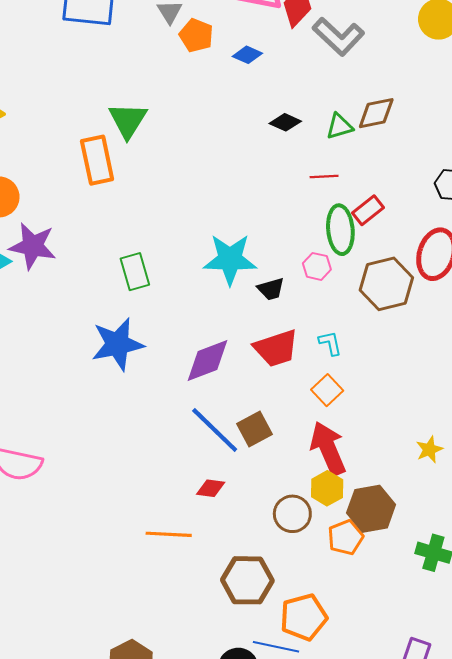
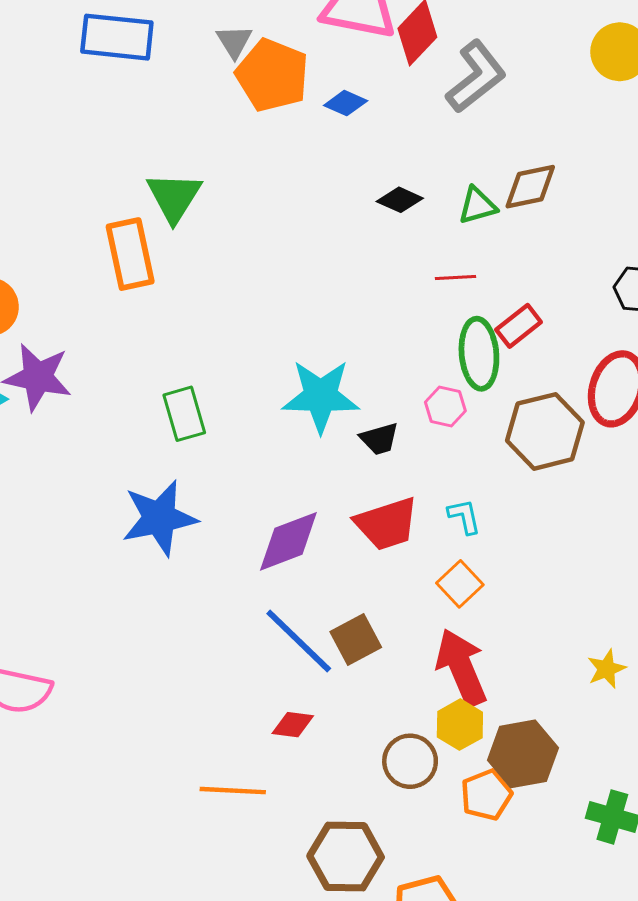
orange pentagon: (196, 35) -> (272, 75), size x1.5
gray L-shape: (338, 36) -> (476, 77), turned -81

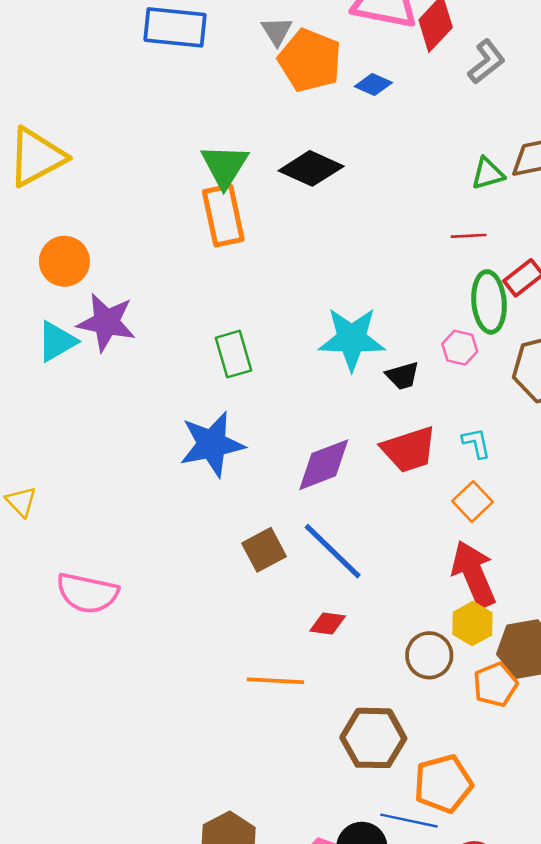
gray L-shape: (476, 77) -> (486, 62), size x0.7
black diamond: (400, 200) -> (311, 168), moved, size x1.6
orange rectangle: (130, 254) -> (223, 215), moved
brown square: (356, 640) -> (264, 550), moved

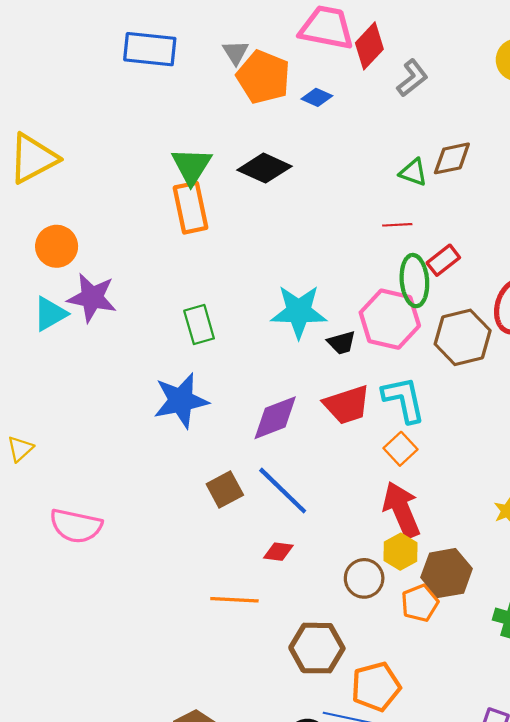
green triangle: (488, 174) -> (413, 172), turned 36
pink hexagon: (460, 348) -> (390, 319), size x2.0
cyan L-shape: (476, 443) -> (404, 399), size x1.8
yellow triangle: (21, 502) -> (20, 449), turned 32

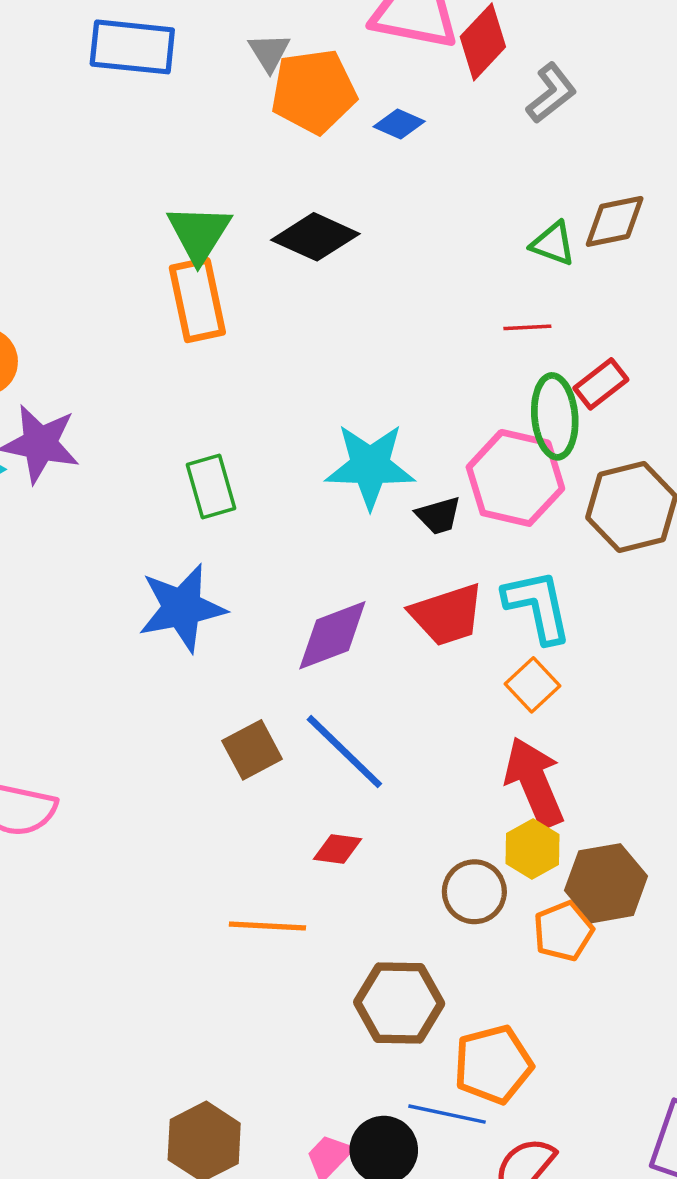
orange pentagon: (263, 77) -> (314, 91), turned -30

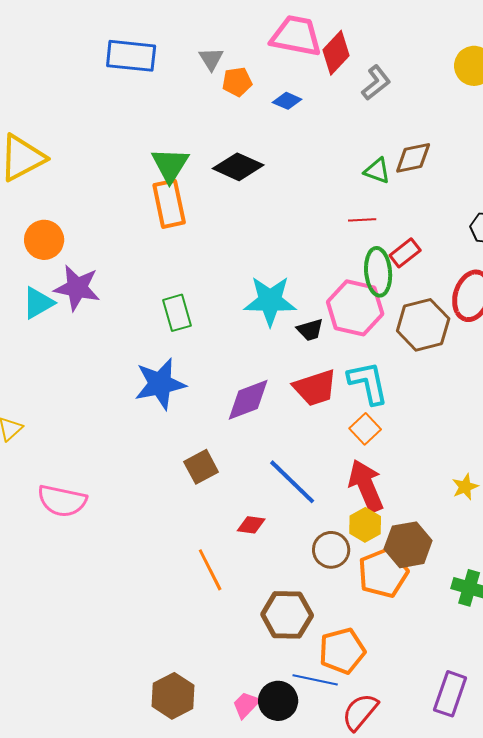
orange pentagon: (314, 91) -> (237, 82), size x0.6
blue line: (344, 752) -> (292, 482), moved
orange line: (267, 926) -> (210, 570), turned 60
orange pentagon: (563, 931) -> (383, 573), size x1.4

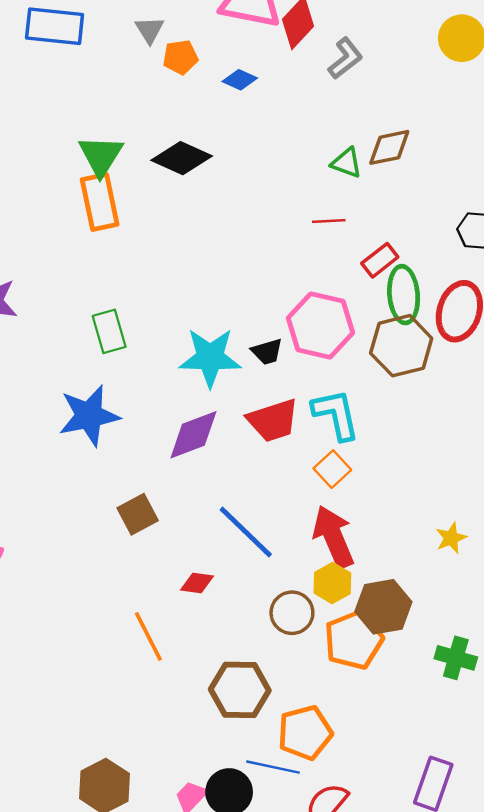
green ellipse: (378, 272) -> (404, 295), moved
cyan star: (270, 301) -> (210, 358), moved

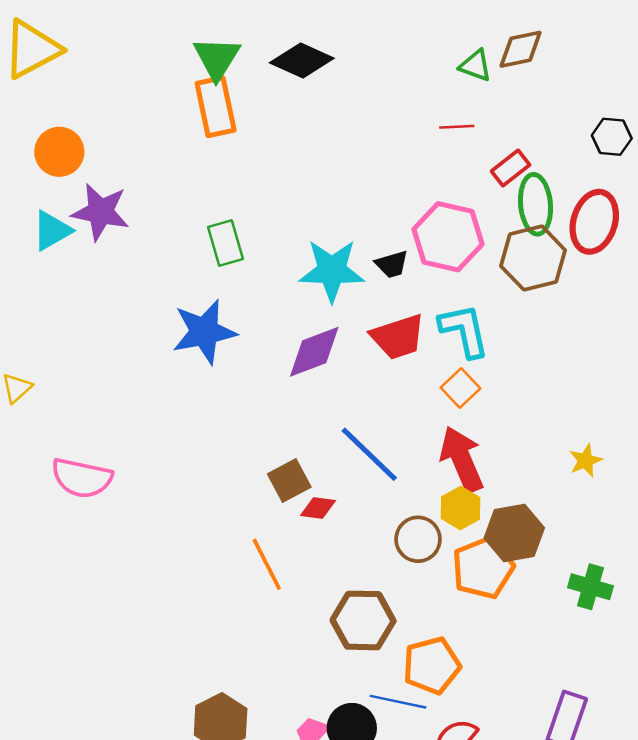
brown square: (138, 514) -> (289, 481), moved

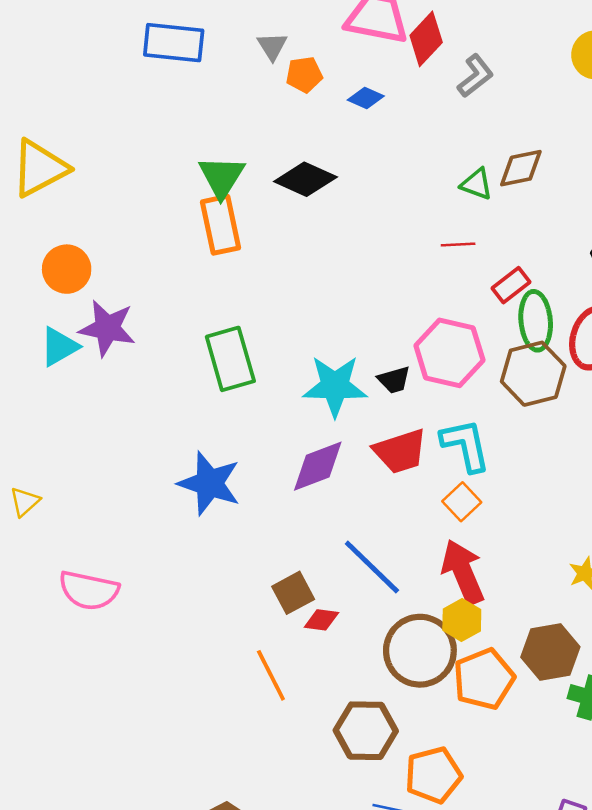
green rectangle: (226, 243) -> (230, 359), size x1.4
blue star: (204, 332) -> (209, 483), moved, turned 30
brown hexagon: (514, 533) -> (550, 652), moved
brown circle: (418, 539) -> (420, 651), size x1.6

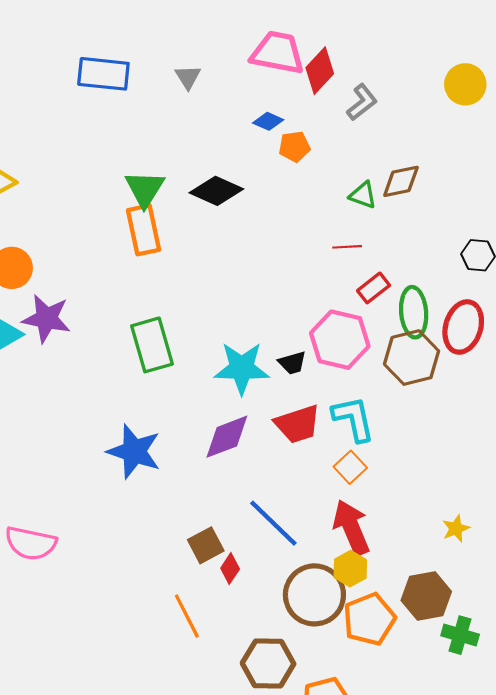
orange pentagon: (304, 75) -> (294, 147), moved
red rectangle: (511, 285) -> (374, 288), moved
red diamond: (321, 620) -> (230, 569), turned -64

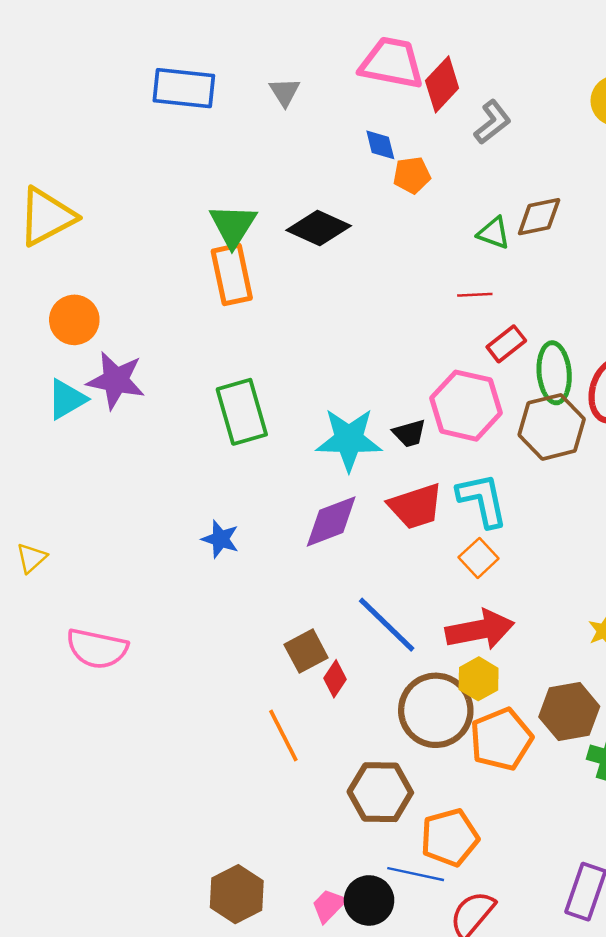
blue diamond: (268, 121) -> (380, 145), turned 52
blue star: (134, 451) -> (220, 539), size x0.6
red arrow: (351, 527) -> (480, 630), turned 102

